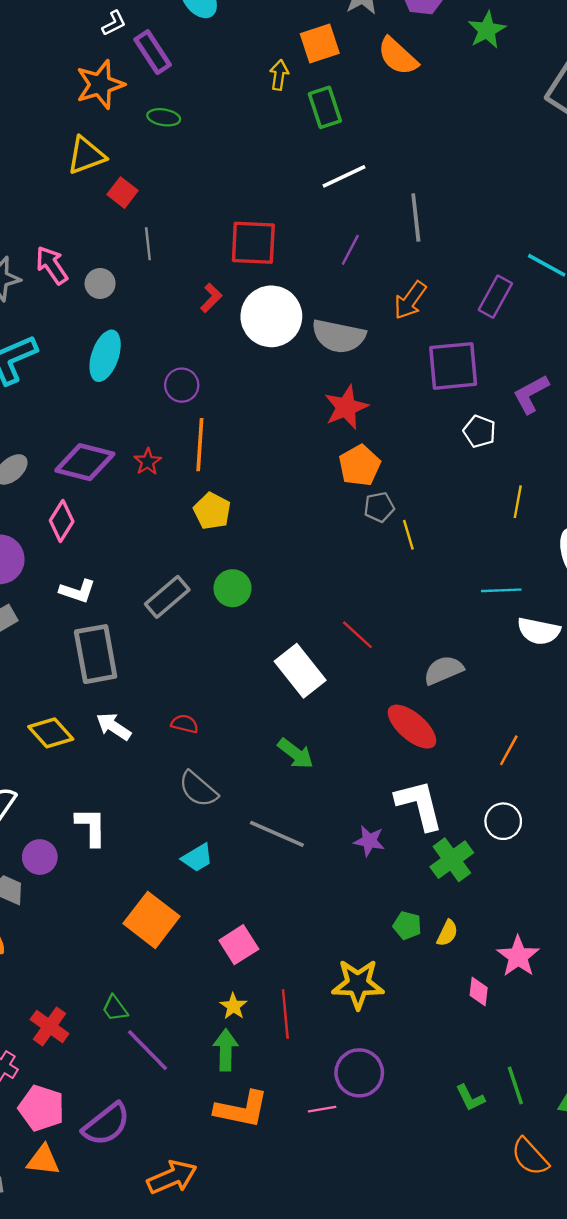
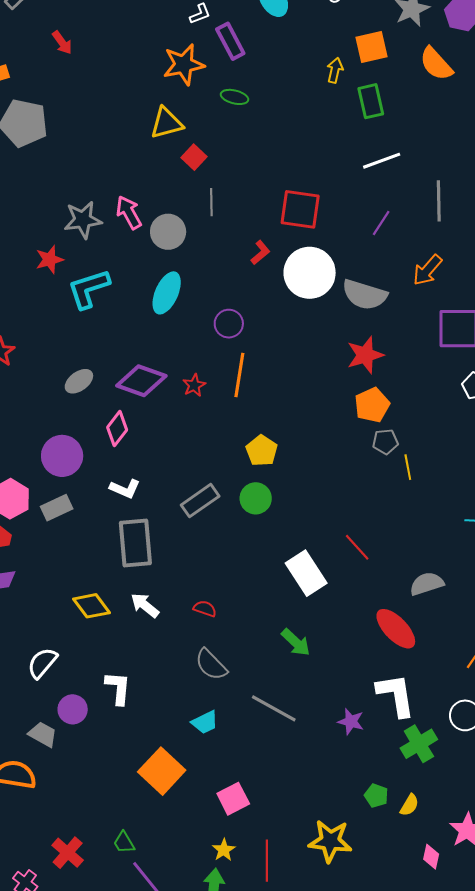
gray circle: (100, 283) -> (168, 232), size x1.4
yellow pentagon: (212, 511) -> (262, 451), moved

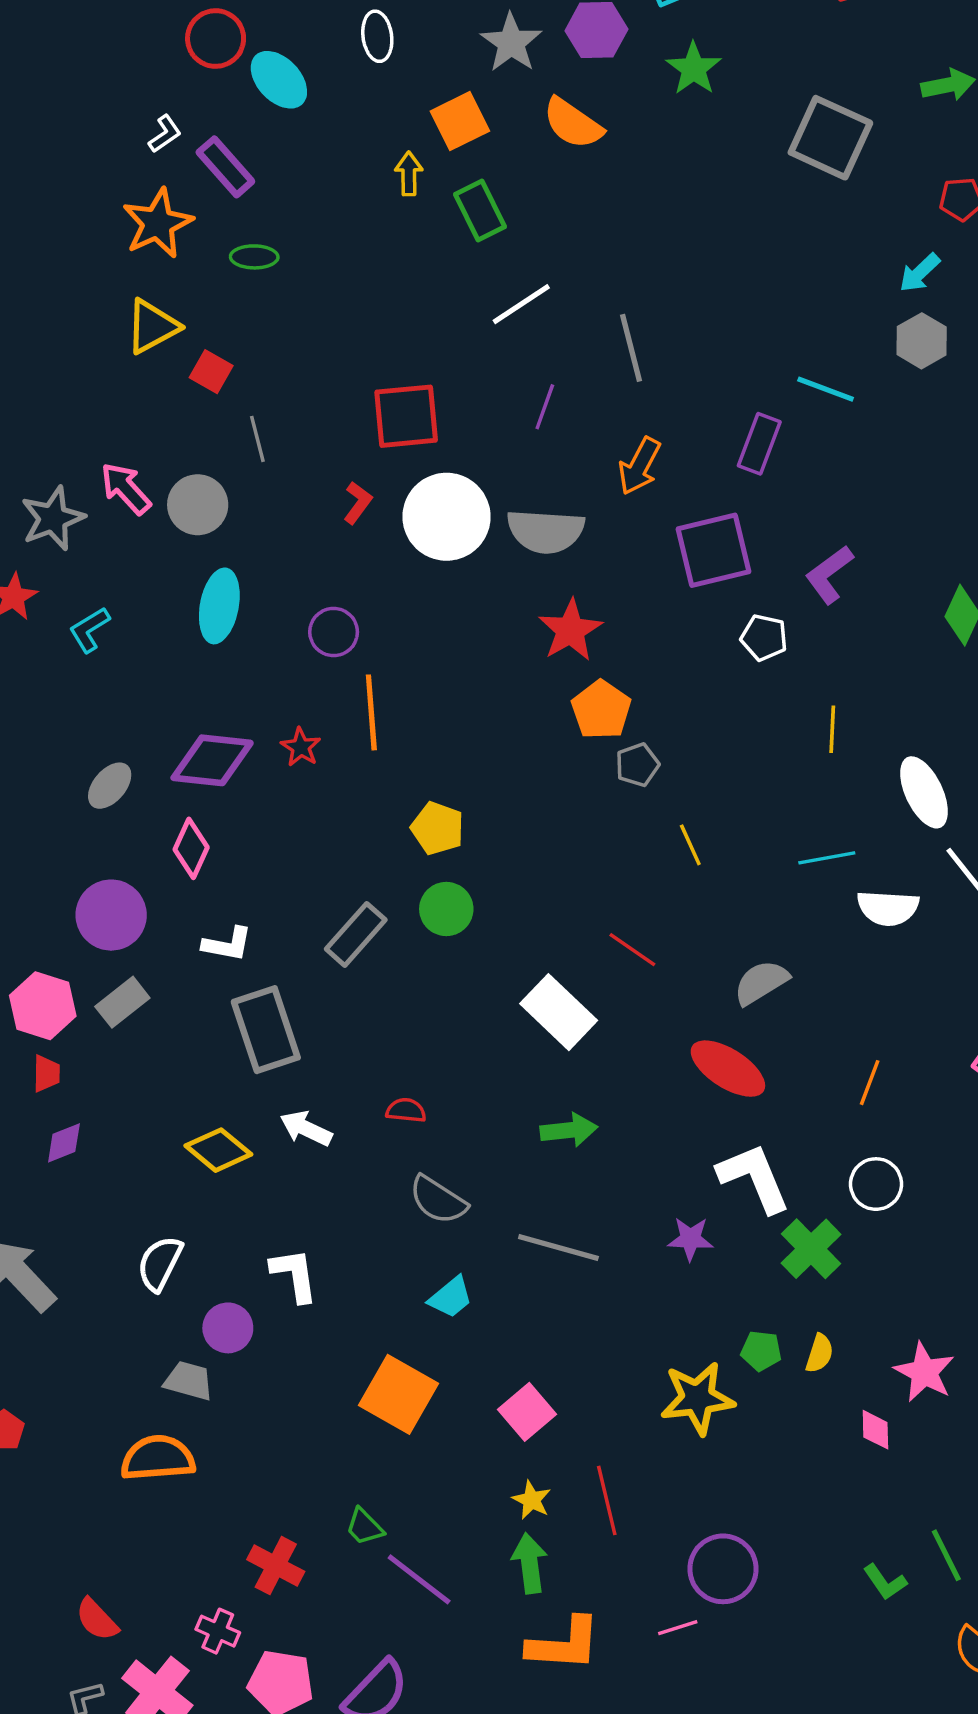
cyan L-shape: (89, 289) -> (89, 630), size x0.6
yellow line: (408, 467) -> (690, 845), moved
green arrow: (296, 642) -> (569, 1130), turned -36
yellow star: (330, 841) -> (697, 1398), moved

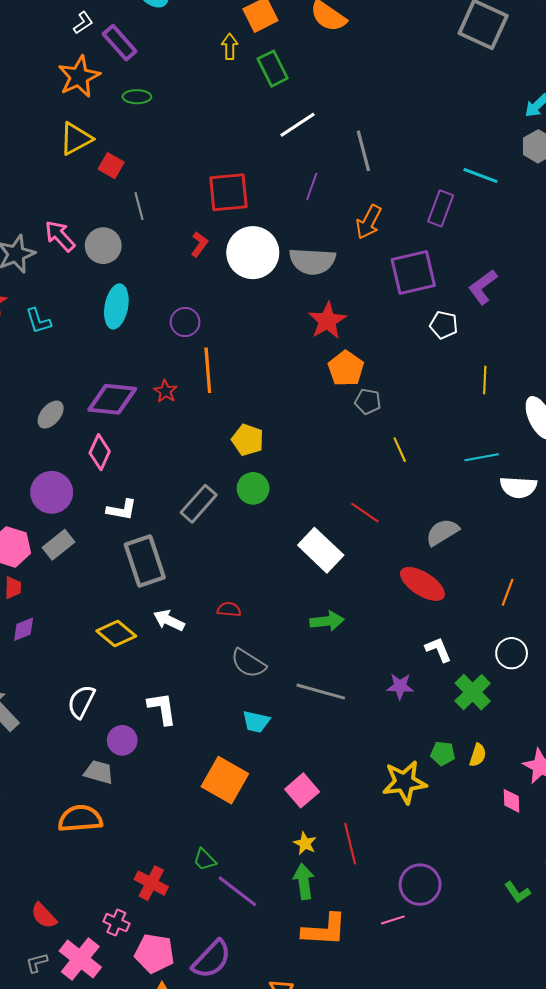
cyan L-shape: (89, 630) -> (38, 321), turned -76
gray pentagon: (637, 765) -> (368, 402), turned 30
white L-shape: (754, 1178) -> (438, 650), size x0.6
cyan trapezoid: (451, 1297) -> (256, 722), turned 52

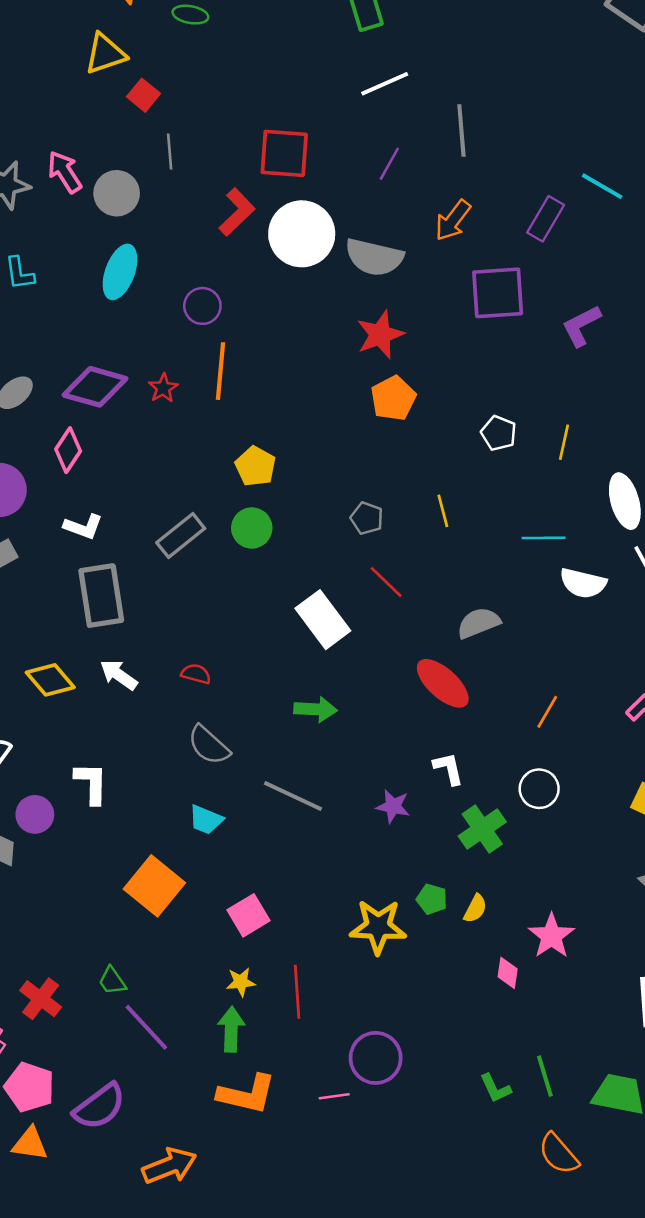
red L-shape: (199, 244) -> (237, 212), size x1.5
white pentagon: (444, 325) -> (499, 433), moved
gray pentagon: (368, 402) -> (367, 518), moved
yellow star: (305, 843) -> (241, 982), turned 30

